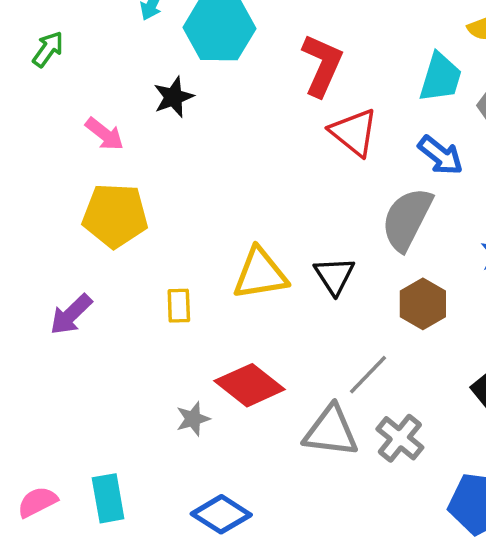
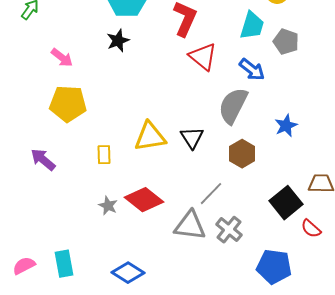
black star: (174, 97) -> (118, 41), moved
purple arrow: (71, 314) -> (43, 160), turned 84
gray star: (193, 419) -> (108, 206), moved, turned -30

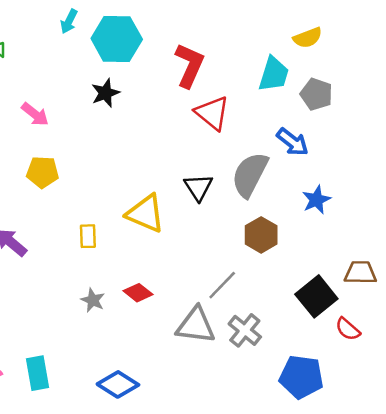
blue arrow: (252, 70) -> (293, 142), moved
yellow pentagon: (68, 104) -> (43, 172), size x0.7
yellow triangle: (150, 137) -> (146, 214), turned 32
black triangle: (192, 138) -> (198, 187), moved
red diamond: (144, 200) -> (138, 293), size x0.6

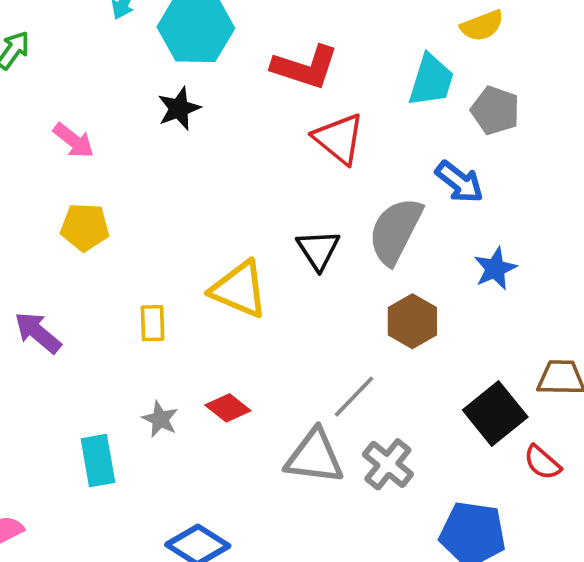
red L-shape: (190, 65) -> (305, 67), turned 84
cyan rectangle: (38, 373) -> (98, 461), moved

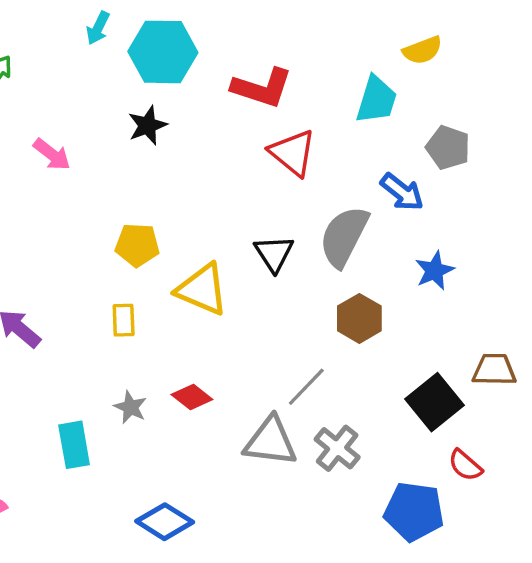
gray pentagon: (495, 110) -> (448, 148), moved
yellow pentagon: (85, 227) -> (137, 245), moved
red semicircle: (542, 462) -> (465, 465), moved

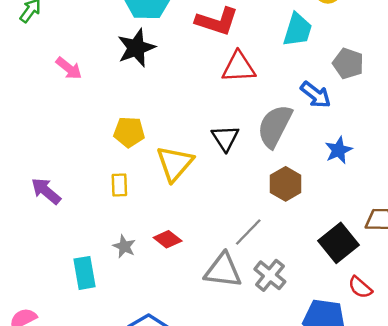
black star: (148, 125) -> (136, 48), size x1.4
red triangle: (293, 153) -> (239, 67), turned -42
yellow triangle: (202, 289) -> (175, 163), turned 48

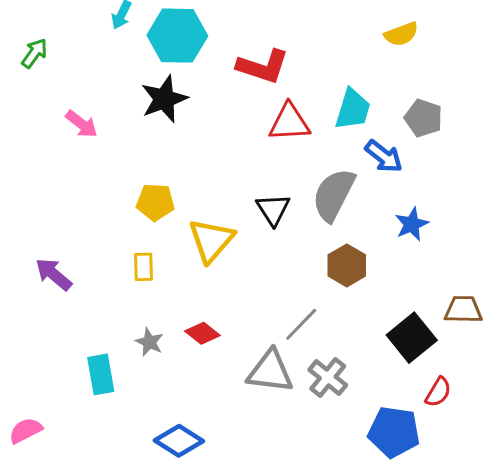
cyan trapezoid: (298, 30) -> (353, 109), moved
red semicircle: (360, 287) -> (438, 392), turned -100

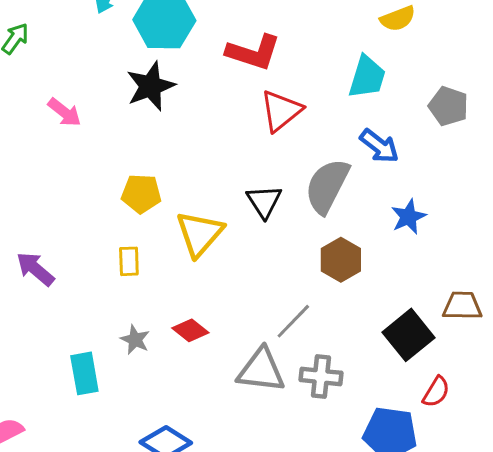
cyan trapezoid: (353, 109) -> (367, 77), moved
gray pentagon: (423, 118) -> (448, 106), moved
red triangle: (289, 122) -> (281, 111), turned -36
gray cross: (328, 377) -> (321, 376), turned -33

